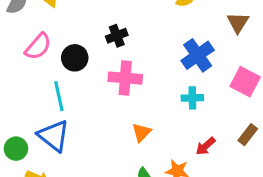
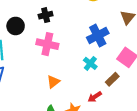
cyan cross: (192, 98) -> (90, 63), turned 32
brown rectangle: (248, 135) -> (112, 79), moved

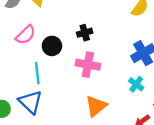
orange triangle: (53, 82) -> (96, 106), size x1.5

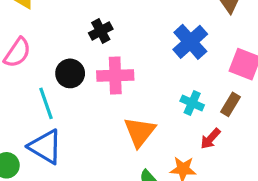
black circle: (52, 46) -> (70, 73), moved
cyan cross: (136, 84) -> (192, 103), moved

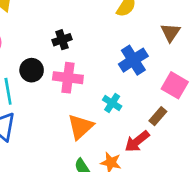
cyan cross: (192, 103) -> (112, 103), moved
red arrow: (210, 139) -> (137, 141), size x1.4

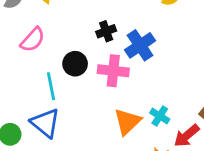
blue cross: (133, 60) -> (140, 45), moved
cyan cross: (112, 103) -> (160, 116), moved

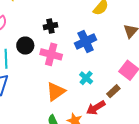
blue cross: (140, 45) -> (86, 41), moved
cyan cross: (160, 116) -> (86, 78), moved

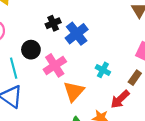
blue cross: (86, 41) -> (77, 34), moved
pink cross: (51, 54) -> (55, 65), moved, turned -35

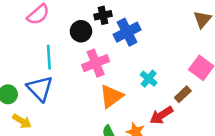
black circle: (31, 50) -> (81, 31), moved

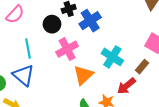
cyan cross: (149, 79) -> (112, 57), size x1.5

